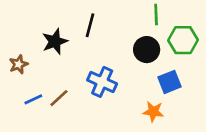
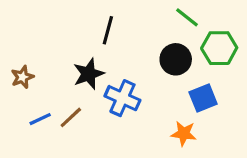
green line: (156, 15) -> (187, 17), turned -50
black star: (55, 41) -> (89, 74), moved

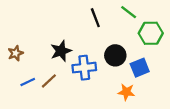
black line: (108, 30) -> (95, 18), moved, turned -36
black circle: (176, 59) -> (115, 55), moved
blue cross: (122, 98) -> (84, 68), turned -30

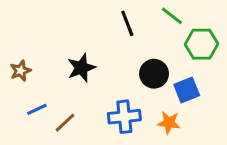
blue cross: (84, 68) -> (124, 117), moved
brown line: (49, 81) -> (65, 123), moved

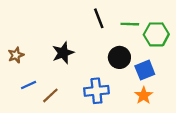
green line: (172, 16) -> (130, 24), moved, turned -36
orange star: (169, 123) -> (144, 95), moved, turned 30

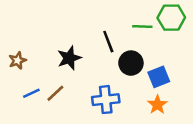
black line: (99, 18) -> (108, 42), moved
green hexagon: (156, 34) -> (171, 18), moved
brown line: (50, 95) -> (55, 93), moved

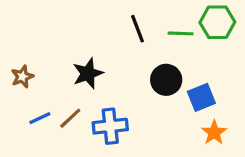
black line: (108, 42) -> (137, 29), moved
blue cross: (106, 100) -> (110, 126), moved
orange star: (157, 105) -> (214, 133), moved

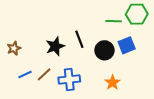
black line: (137, 29) -> (79, 39), moved
blue square: (201, 97) -> (127, 45), moved
orange star: (214, 133) -> (113, 83), moved

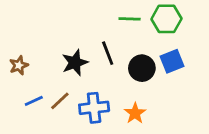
green hexagon: (137, 14) -> (166, 19), moved
green line: (114, 21) -> (130, 19), moved
orange star: (113, 83) -> (135, 113), moved

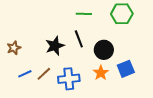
green line: (130, 19) -> (84, 14), moved
blue square: (172, 61) -> (126, 69), moved
orange star: (135, 113) -> (101, 73), moved

